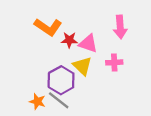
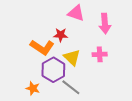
orange L-shape: (48, 27) -> (42, 47), moved
pink triangle: (88, 44) -> (76, 13), moved
gray line: (59, 100) -> (71, 87), moved

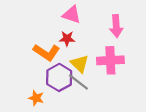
pink triangle: (76, 13) -> (72, 15), moved
pink cross: (100, 54) -> (110, 60), size x1.6
gray line: (71, 87) -> (78, 82), moved

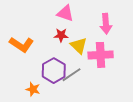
orange L-shape: (46, 52) -> (22, 45), moved
yellow triangle: (80, 64) -> (79, 46), moved
gray line: (78, 82) -> (71, 75), turned -72

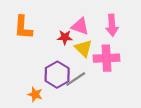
pink triangle: (65, 13) -> (80, 26), moved
orange L-shape: (22, 45) -> (23, 27), moved, turned 60

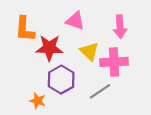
pink triangle: (80, 26) -> (75, 21), moved
red star: (65, 37) -> (49, 48), moved, size x1.6
gray line: (76, 79) -> (100, 91), moved

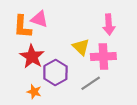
pink triangle: (75, 21) -> (39, 19), moved
red star: (49, 48) -> (32, 57), moved, turned 30

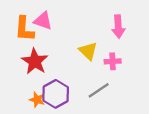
pink cross: (103, 57) -> (113, 61), size x0.6
purple hexagon: (55, 73) -> (56, 94), moved

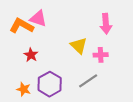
orange L-shape: (24, 29) -> (22, 26), turned 115
red star: (35, 61) -> (31, 55), size x0.6
orange star: (37, 100) -> (24, 89), moved

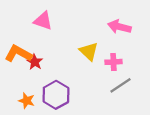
pink arrow: (106, 24) -> (119, 27), turned 108
orange L-shape: (22, 26) -> (18, 54), moved
gray line: (88, 81) -> (121, 85), moved

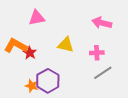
pink triangle: (43, 21) -> (37, 18), turned -30
yellow triangle: (89, 51) -> (66, 45), moved, turned -30
orange star: (27, 101) -> (32, 86), moved

